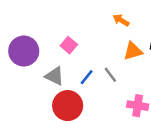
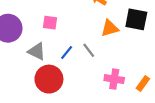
pink square: (69, 45) -> (50, 23), turned -32

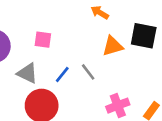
pink cross: (114, 79) -> (118, 106), turned -30

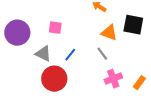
orange triangle: (113, 46) -> (109, 33), turned 36
gray line: (88, 72) -> (102, 54), moved

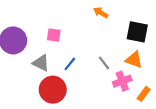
orange triangle: (109, 33) -> (134, 60), moved
pink cross: (113, 79) -> (122, 81), moved

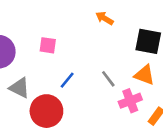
gray triangle: (41, 63) -> (19, 88), moved

